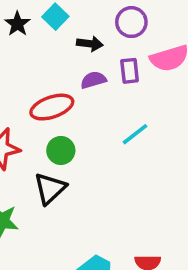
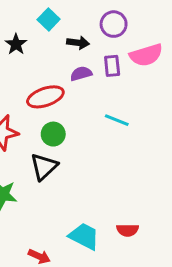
black star: (17, 24) -> (16, 44), moved
cyan line: (135, 134) -> (117, 120), turned 60

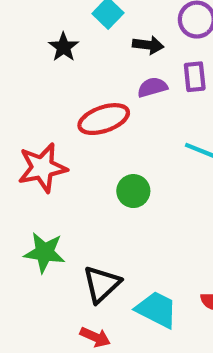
green circle: (53, 134) -> (133, 191), moved
black triangle: (44, 167) -> (102, 284), moved

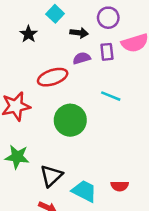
green circle: (133, 191) -> (70, 120), size x1.6

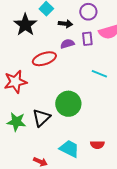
black star: (29, 34) -> (25, 25), size x1.6
cyan line: (111, 96) -> (99, 74), moved
green circle: (70, 120) -> (68, 104), moved
black triangle: (51, 176) -> (41, 118), moved

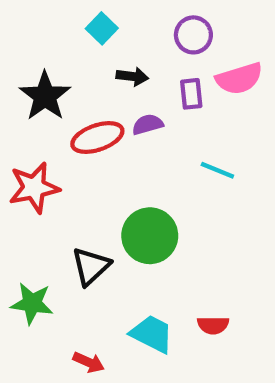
black arrow: (65, 24) -> (132, 76), moved
black star: (25, 25) -> (45, 96), moved
purple semicircle: (67, 44) -> (148, 124), moved
green star: (16, 122) -> (32, 303), moved

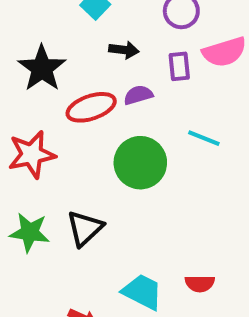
green circle: (150, 236) -> (140, 163), moved
green star: (32, 303) -> (30, 232), moved

